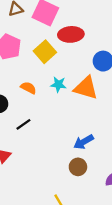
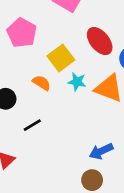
red ellipse: (71, 34) -> (100, 41), moved, turned 50
yellow square: (45, 52) -> (61, 58), moved

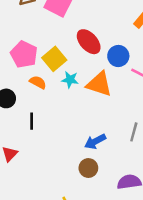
pink pentagon: (22, 33) -> (24, 54), moved
black line: (32, 125) -> (32, 121), turned -56

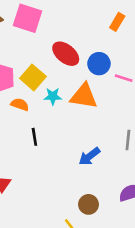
black line: (32, 121) -> (34, 137), moved
brown circle: (88, 168) -> (88, 204), moved

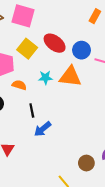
yellow square: (33, 77) -> (27, 49), moved
blue arrow: (89, 156) -> (43, 129), moved
brown circle: (88, 204) -> (86, 163), moved

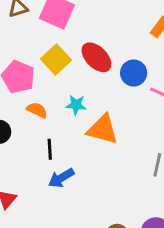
orange triangle: (70, 77) -> (103, 129), moved

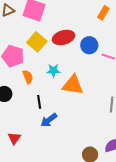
red ellipse: (96, 57) -> (63, 37), turned -55
orange semicircle: (37, 110) -> (28, 77), turned 48

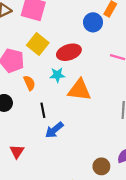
red ellipse: (63, 37) -> (69, 52), moved
blue circle: (89, 45) -> (93, 22), moved

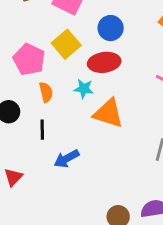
blue circle: (93, 22) -> (111, 28), moved
black line: (43, 110) -> (42, 130), moved

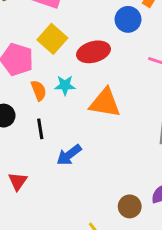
blue circle: (111, 28) -> (128, 19), moved
cyan star: (84, 89) -> (65, 85), moved

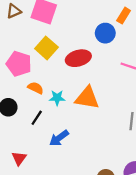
cyan star: (65, 85) -> (57, 98), moved
orange semicircle: (39, 90) -> (36, 88), turned -42
black line: (40, 129) -> (37, 118), turned 42

